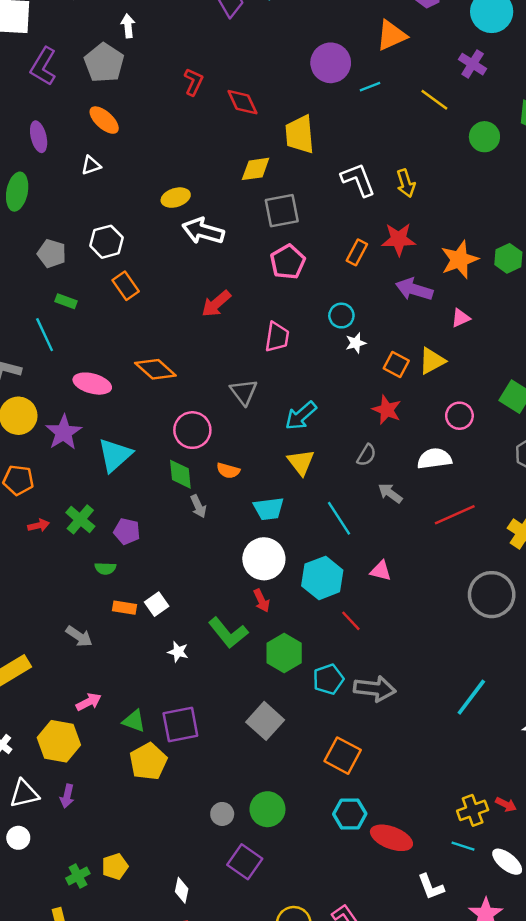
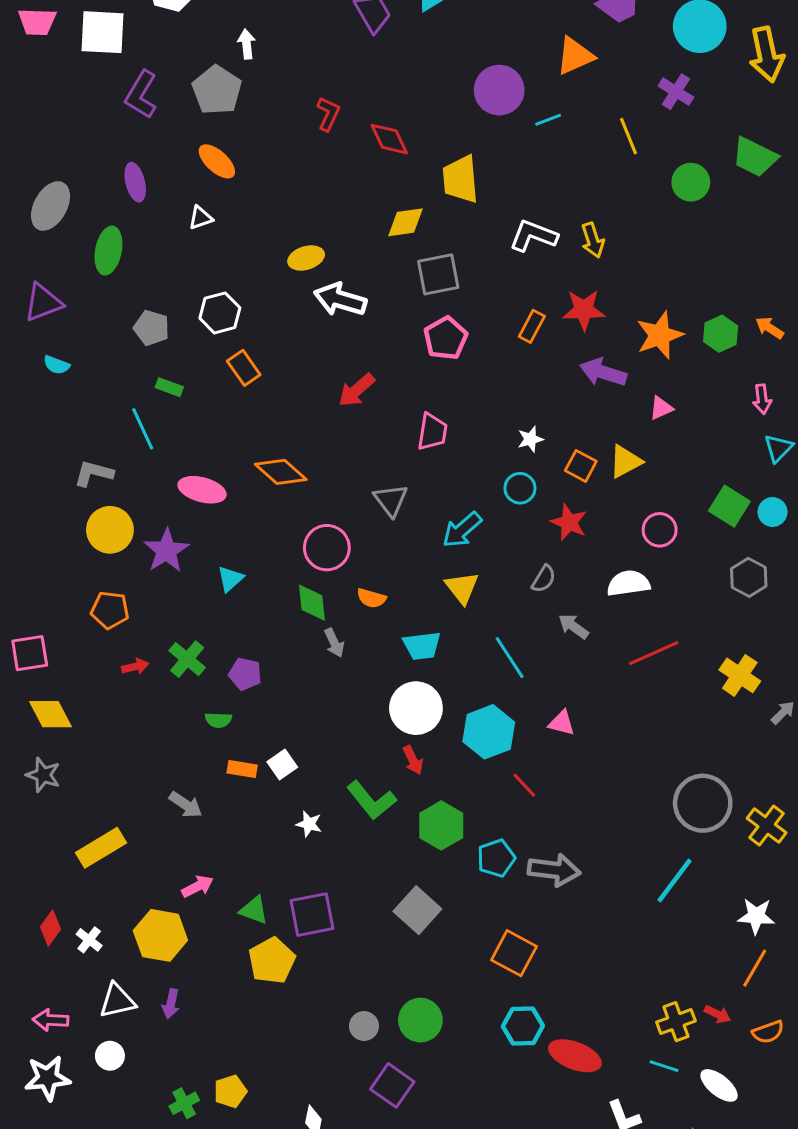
yellow line: (434, 100) -> (628, 136), turned 32
white L-shape: (358, 180) -> (533, 236), turned -48
cyan circle: (341, 316) -> (520, 488), moved
cyan triangle: (115, 455) -> (230, 579), size x0.6
gray circle: (492, 595) -> (703, 803), moved

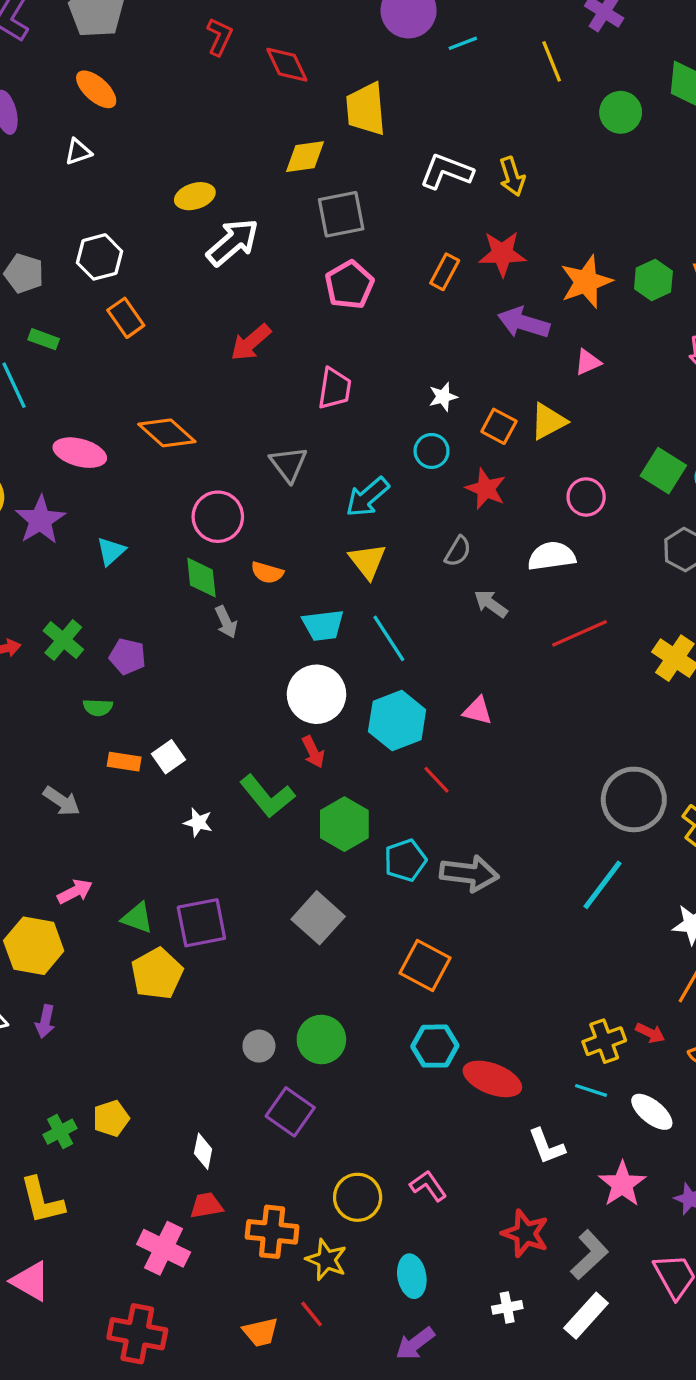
white arrow: (340, 300) -> (233, 242), turned 123
cyan line: (510, 658) -> (389, 638), moved

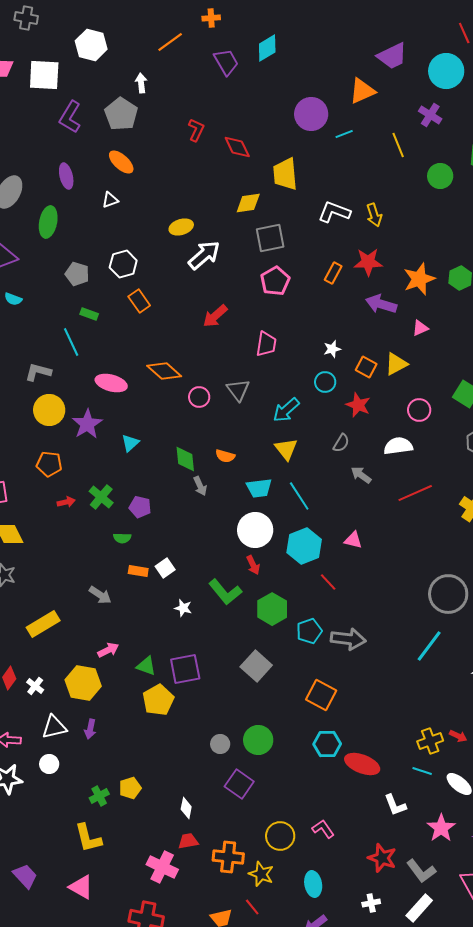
pink circle: (218, 517) -> (199, 397), moved, size x0.7
gray L-shape: (589, 1255) -> (421, 871), turned 96

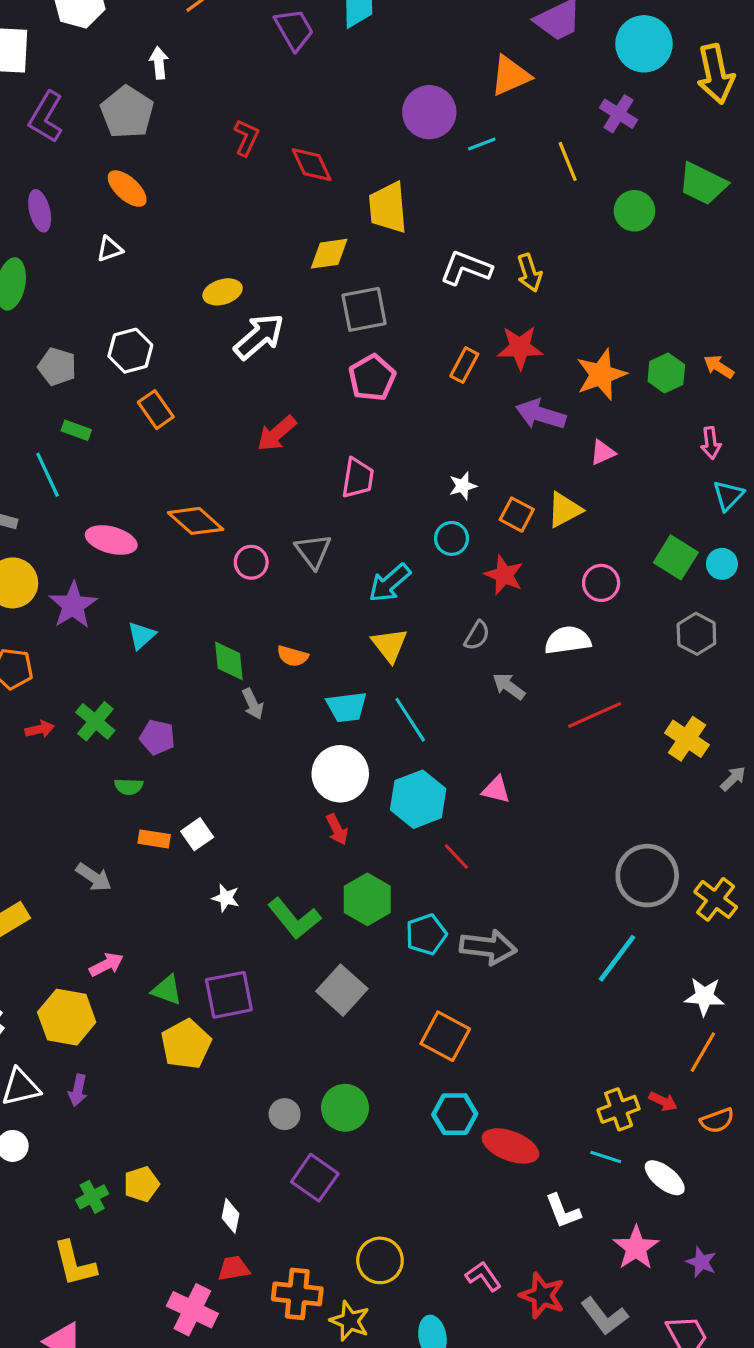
green L-shape: (225, 592) -> (294, 919), moved
pink L-shape: (323, 829) -> (483, 1276), moved

